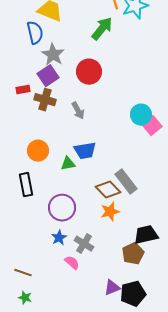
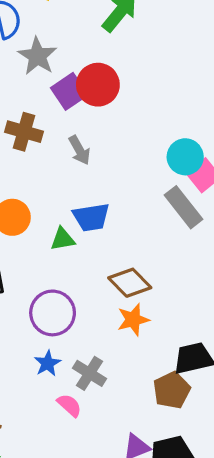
purple square: (48, 76) -> (69, 91), moved
gray rectangle: (126, 182) -> (183, 207), moved

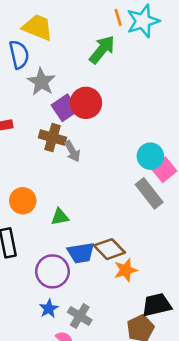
brown cross: (24, 132) -> (52, 138), moved
blue trapezoid: (91, 217) -> (81, 253), moved
orange star: (133, 320) -> (126, 270), moved

